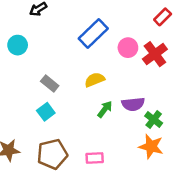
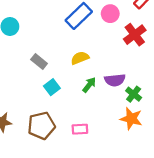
pink circle: (128, 48) -> (110, 14), moved
cyan square: (46, 112) -> (52, 87), moved

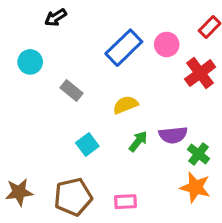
gray rectangle: (39, 61) -> (71, 91), moved

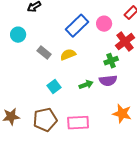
yellow semicircle: (125, 105) -> (68, 55), moved
green arrow: (138, 141) -> (86, 85), turned 32
green cross: (198, 154) -> (111, 61), moved, turned 32
pink rectangle: (125, 202) -> (78, 123), size x1.5

